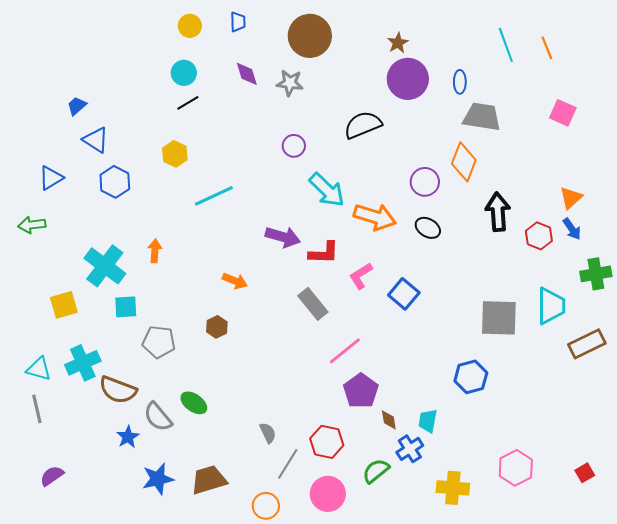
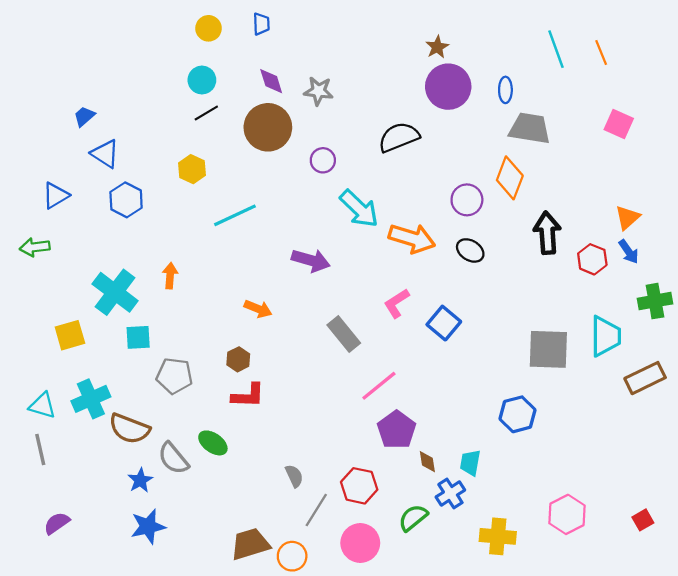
brown circle: (310, 36) -> (268, 127), moved
red L-shape: (324, 253) -> (248, 396), moved
blue star: (158, 479) -> (148, 526), moved
brown trapezoid: (209, 480) -> (250, 544), moved

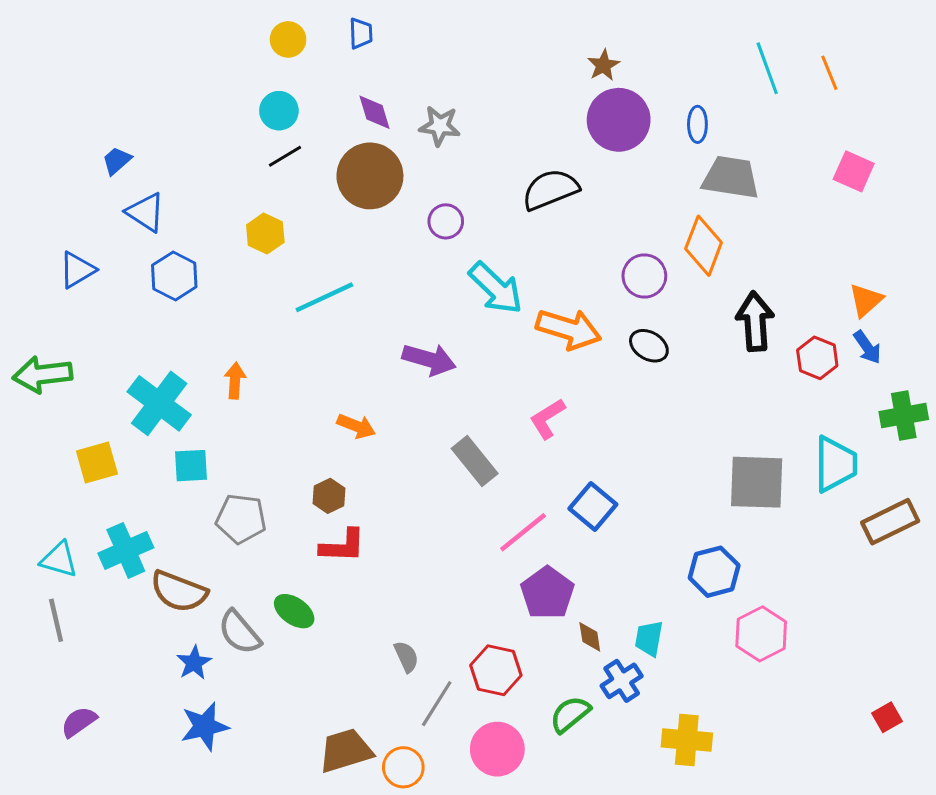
green arrow: (35, 247) -> (42, 375), moved, size x1.4
blue square: (444, 323) -> (593, 506), moved
pink hexagon: (567, 514) -> (761, 634), moved

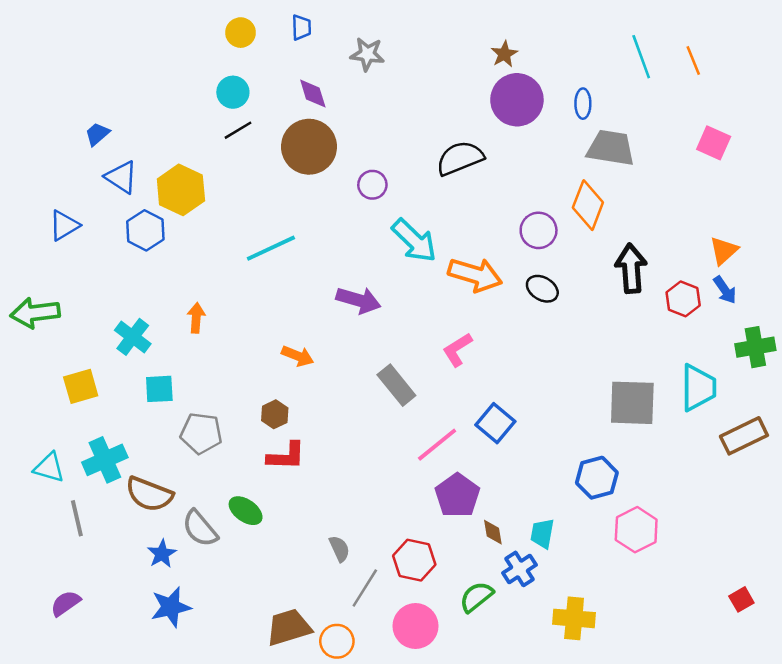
gray star: (440, 126) -> (367, 54), moved
yellow hexagon: (265, 234) -> (181, 190), moved, size x1.5
cyan cross: (159, 403) -> (133, 337), size x0.7
gray line: (56, 620) -> (77, 518), moved

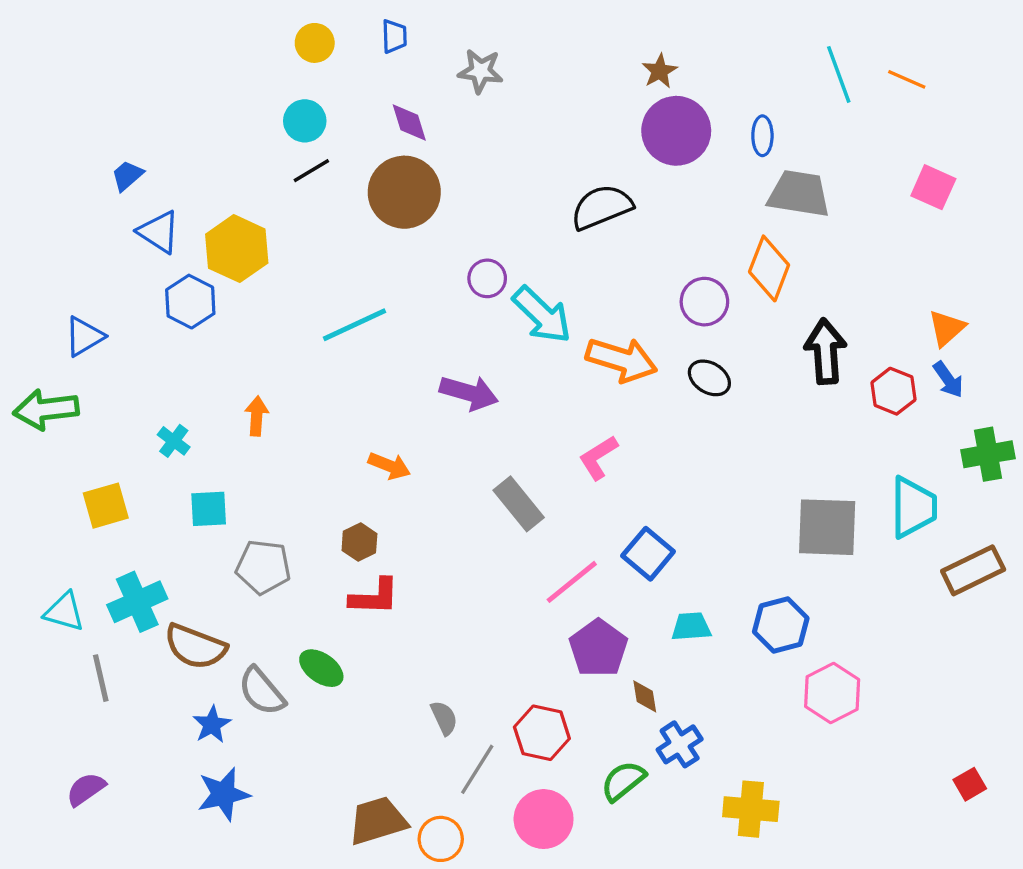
orange line: (693, 60) -> (907, 79), turned -44
purple circle: (372, 185) -> (487, 278), moved
blue triangle: (64, 225) -> (84, 336), moved
cyan cross: (133, 337) -> (174, 441), size x0.7
cyan trapezoid: (542, 533) -> (691, 627), moved, turned 76

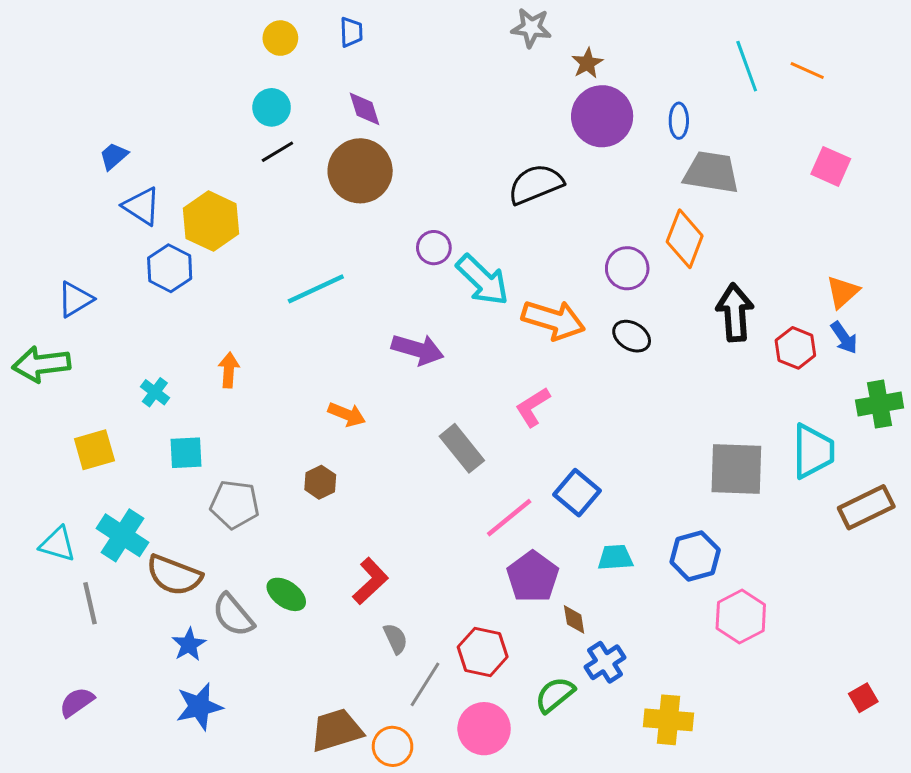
gray star: (481, 71) -> (531, 28), moved
red L-shape: (374, 597) -> (370, 581), moved, turned -45
cyan cross: (137, 602) -> (122, 535), turned -33

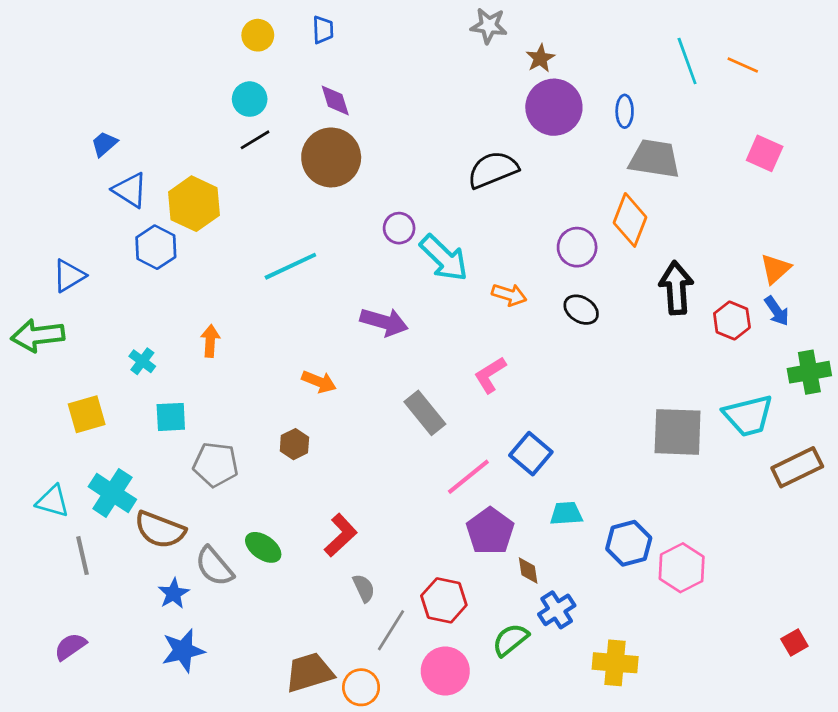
orange arrow: (553, 320) -> (509, 295), size x0.6
cyan trapezoid: (813, 451) -> (748, 416), turned 76
blue hexagon: (695, 556) -> (629, 543), moved

